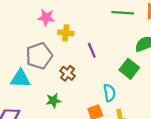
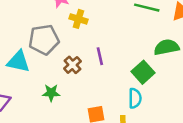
purple line: (92, 50) -> (100, 56), moved
cyan semicircle: (109, 93) -> (135, 98), moved

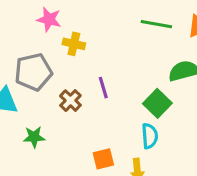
green star: (51, 93) -> (34, 137), moved

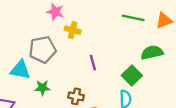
brown cross: (70, 101) -> (76, 96), moved, turned -35
green star: (34, 137) -> (42, 88), moved

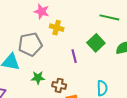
green square: (132, 76) -> (96, 43), moved
green star: (42, 88) -> (38, 78), moved

